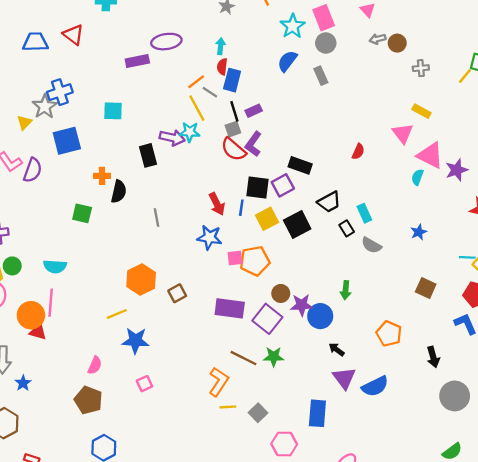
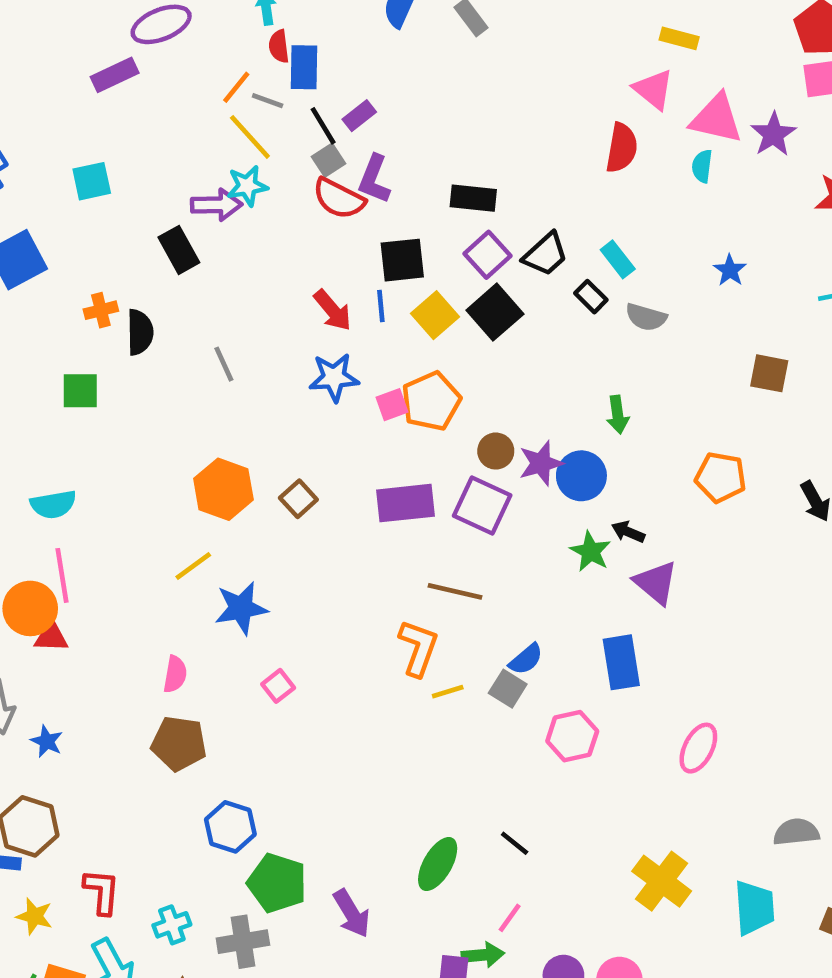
red semicircle: (358, 152) -> (622, 148), moved, size x1.5
purple square: (283, 185) -> (488, 255), moved
green star: (274, 357) -> (590, 551), moved, turned -30
blue semicircle: (375, 386) -> (526, 659), moved, size x0.7

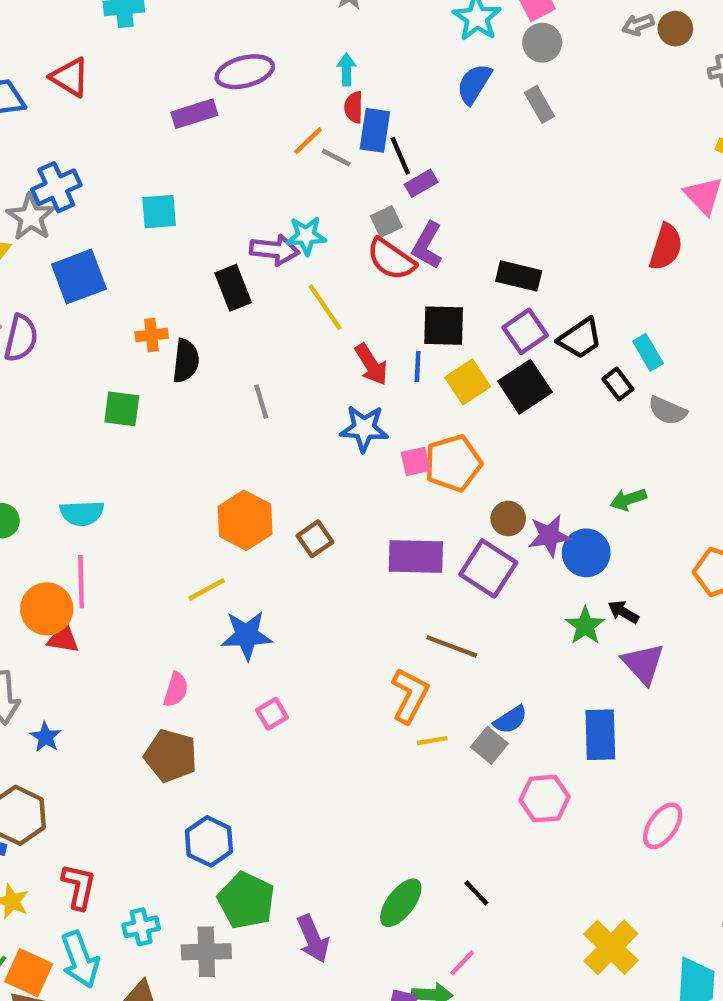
black line: (323, 126) -> (400, 156), moved
yellow line: (250, 137) -> (325, 307), moved
green arrow: (618, 415) -> (628, 499), turned 72

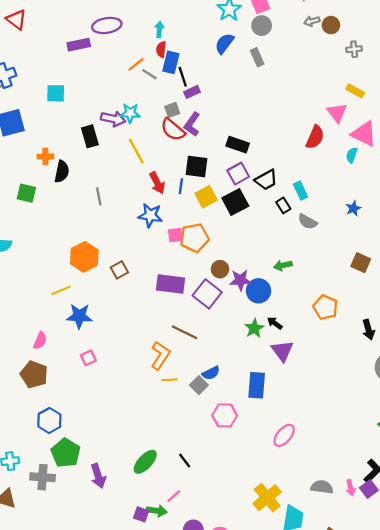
yellow cross: (611, 947) -> (267, 498), moved

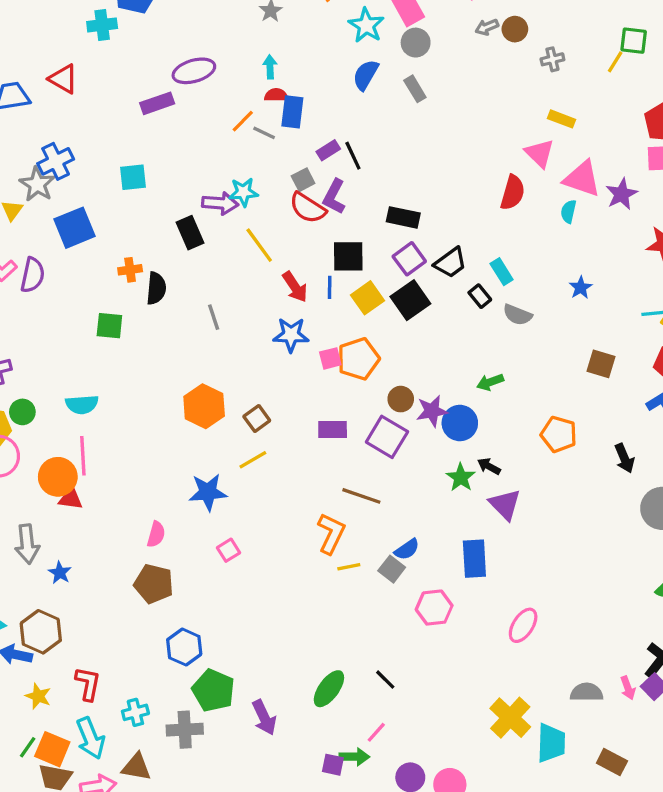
red semicircle: (161, 49) -> (276, 95), turned 91
black line: (183, 77) -> (353, 156), moved
purple rectangle: (171, 284) -> (333, 429), size x0.7
yellow line: (61, 290) -> (253, 460), moved

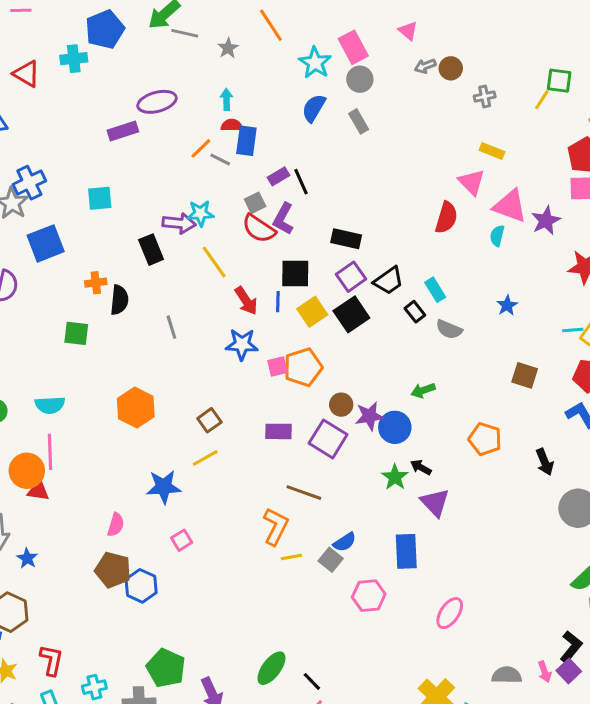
red triangle: (63, 79) -> (27, 74), moved
orange hexagon: (204, 406) -> (136, 408), moved
blue hexagon: (184, 647) -> (141, 586), moved
black line: (385, 680) -> (312, 681), moved

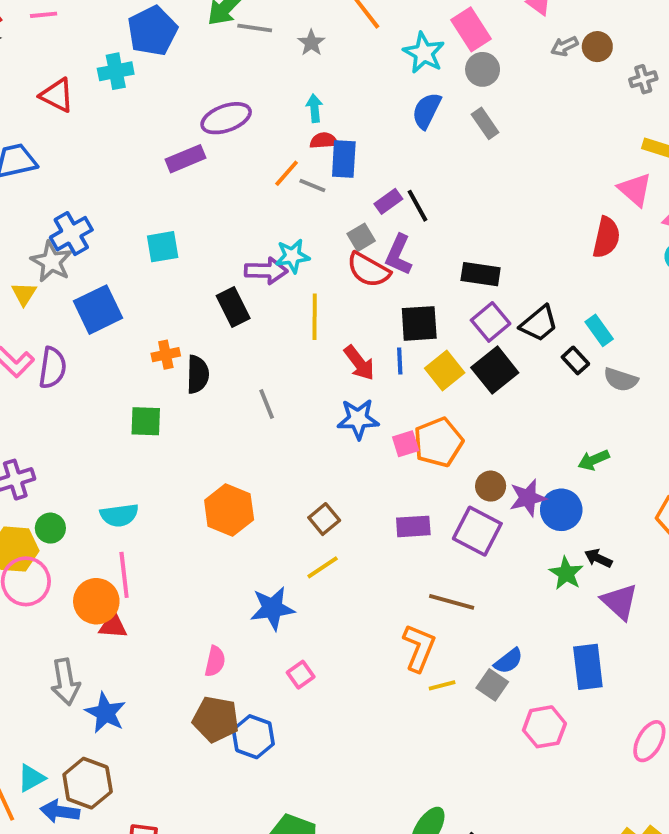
yellow line: (214, 262) -> (315, 317), turned 40
blue star: (27, 558) -> (105, 713), size x1.5

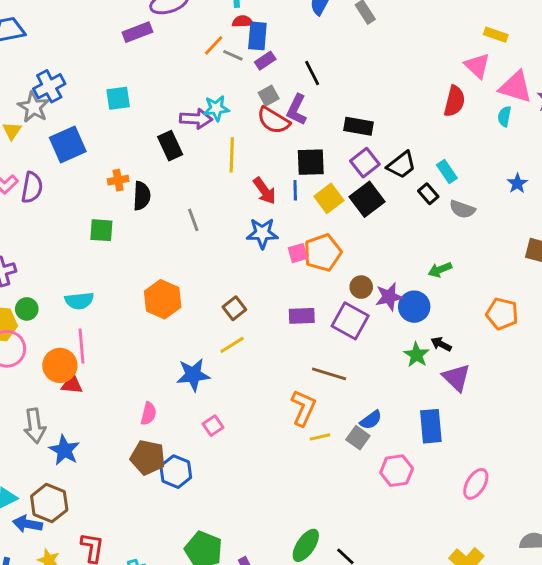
purple rectangle: (388, 201) -> (265, 61), moved

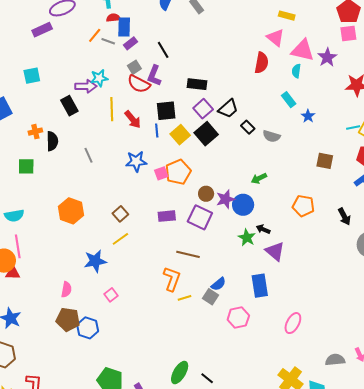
cyan rectangle: (447, 171) -> (289, 100), moved
red arrow: (264, 191) -> (133, 120), moved

